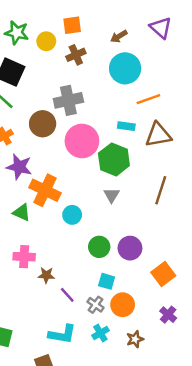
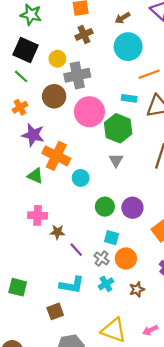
yellow circle: (46, 41) -> (57, 59), moved

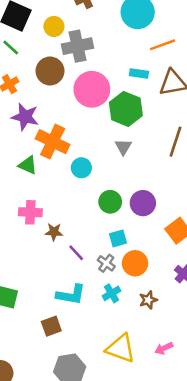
cyan square: (111, 238) -> (118, 238), turned -32

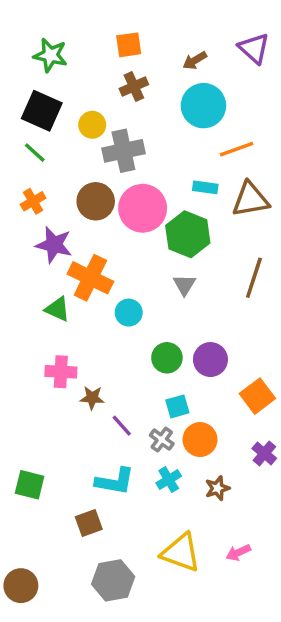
brown circle: (50, 71) -> (96, 201), moved

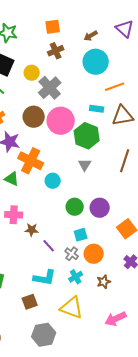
gray cross: (123, 151) -> (50, 88), turned -30
yellow triangle: (181, 553) -> (72, 308), moved
pink arrow: (238, 553) -> (116, 319), size x1.5

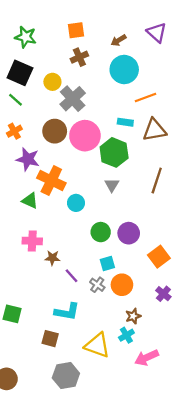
cyan cross: (76, 277) -> (126, 335), moved
brown square: (30, 302) -> (50, 339), turned 35

